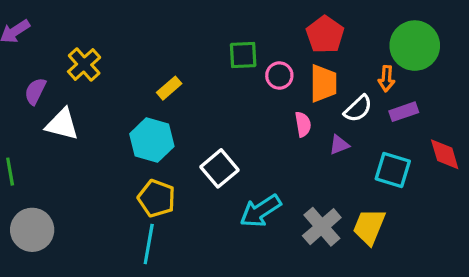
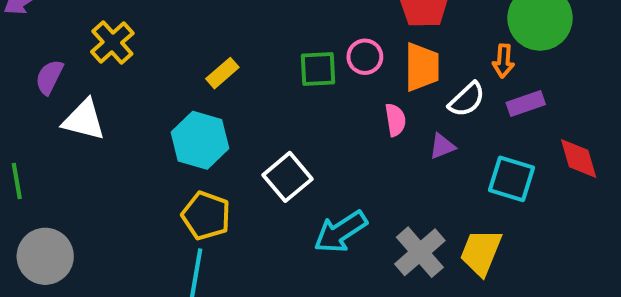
green square: (243, 55) -> (318, 69), moved

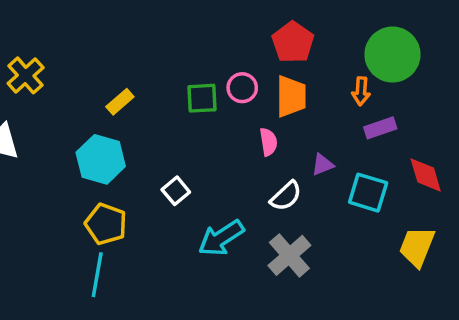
white semicircle: (467, 100) -> (286, 196), moved
purple triangle: (442, 146) -> (323, 165), moved
white square: (288, 177) -> (176, 191), size x0.7
yellow trapezoid: (481, 252) -> (417, 247), moved

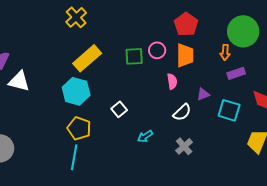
yellow cross: (26, 75) -> (76, 17), moved
yellow rectangle: (120, 102) -> (87, 58), size x1.8
cyan arrow: (221, 238) -> (145, 136), size x0.6
gray cross: (289, 255) -> (184, 146), size x0.7

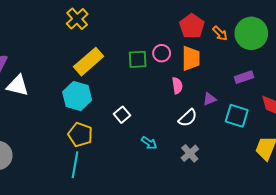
orange arrow: (225, 52) -> (220, 33), moved, turned -49
cyan arrow: (145, 136) -> (149, 143), turned -112

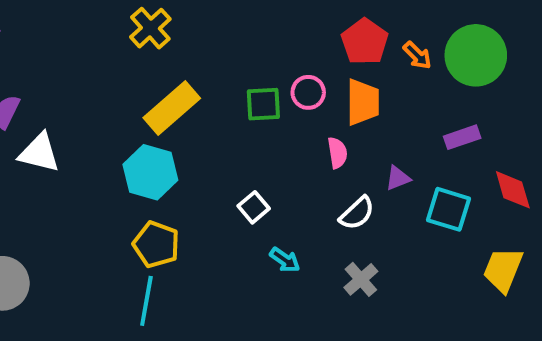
white square: (122, 115) -> (254, 207), moved

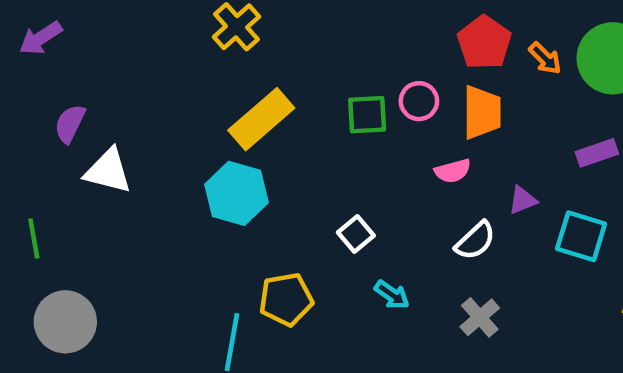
pink semicircle: (337, 153) -> (453, 171), turned 84
yellow pentagon: (156, 244) -> (286, 299), moved, turned -30

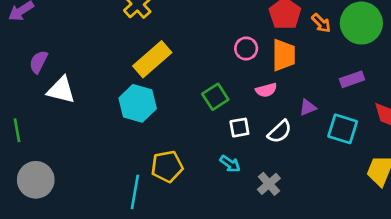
green square: (367, 115) -> (215, 97), moved, turned -30
white square: (356, 234) -> (239, 128), moved, turned 30
gray cross: (480, 317) -> (269, 184), moved

